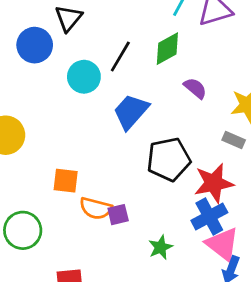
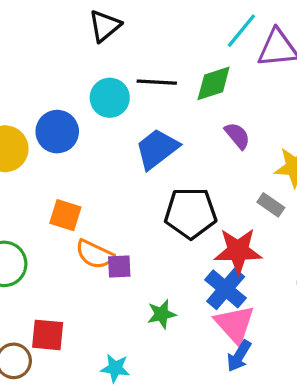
blue circle: (35, 45) -> (57, 132), moved
black line: (120, 56) -> (157, 82), turned 52
blue cross: (209, 216) -> (226, 289), turned -32

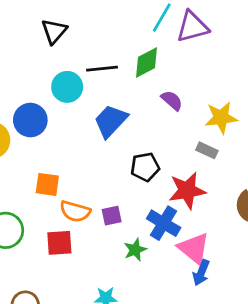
black pentagon: (191, 213) -> (145, 167), size x0.7
purple square: (119, 266) -> (112, 216), moved
blue cross: (226, 289) -> (164, 223), moved
red square: (48, 335) -> (59, 243), moved

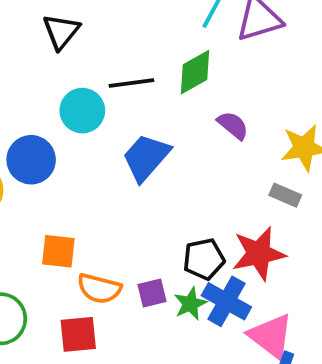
black pentagon: (145, 167) -> (204, 259), moved
green star: (135, 250) -> (190, 304), moved

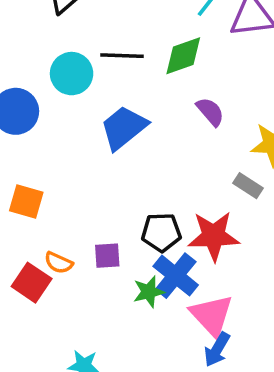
orange semicircle: (99, 288) -> (59, 263), moved, size x0.7
green star: (190, 304) -> (149, 292), moved
red square: (78, 334) -> (32, 283), turned 30

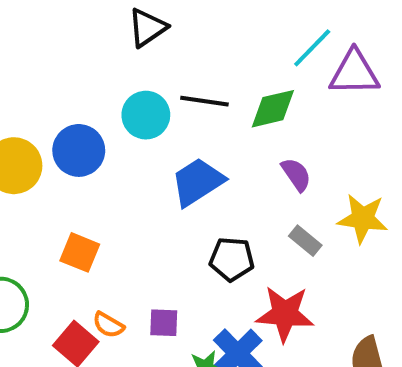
gray rectangle: (248, 186) -> (305, 241), moved
black pentagon: (161, 232) -> (232, 259), moved

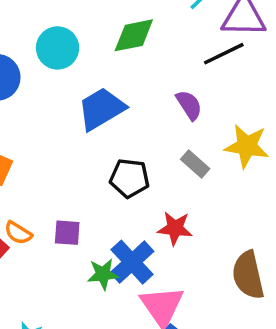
black line: (204, 101) -> (224, 54), moved, turned -36
green diamond: (273, 109) -> (134, 35), moved
red star: (285, 314) -> (175, 228), size x0.7

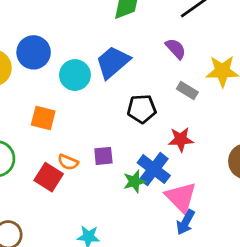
cyan circle: (58, 48) -> (75, 75), moved

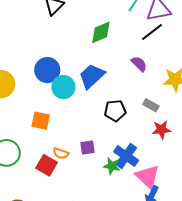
blue circle: (34, 52) -> (47, 70), moved
gray rectangle: (187, 91) -> (151, 105), moved
red star: (181, 139) -> (161, 130), moved
green star: (134, 181) -> (112, 166), turned 30

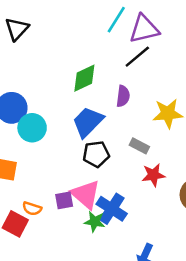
green diamond: (101, 32) -> (84, 78), moved
purple semicircle: (139, 64) -> (123, 96), turned 54
blue trapezoid: (92, 76) -> (88, 122), moved
pink triangle: (148, 177) -> (86, 194), moved

